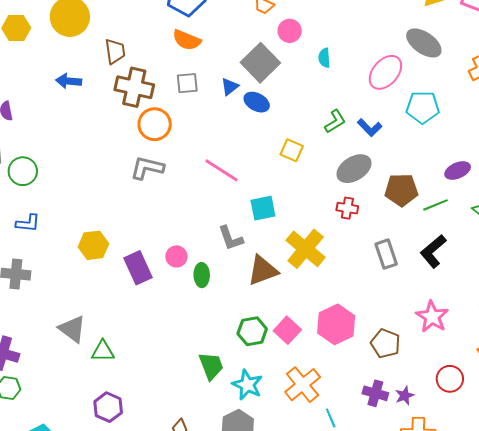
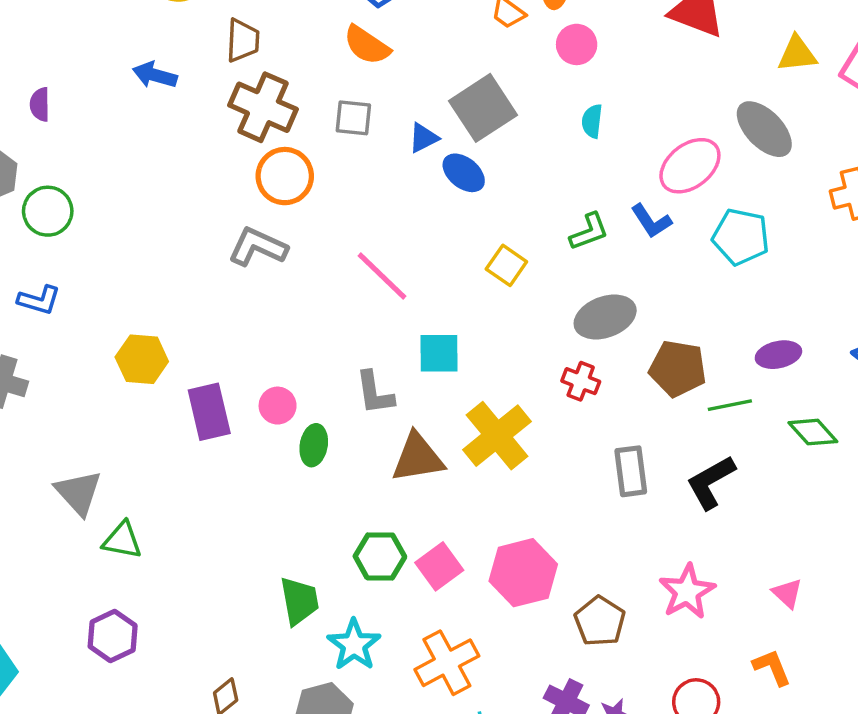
pink circle: (290, 31) -> (577, 44), moved
blue L-shape: (370, 128) -> (651, 221), moved

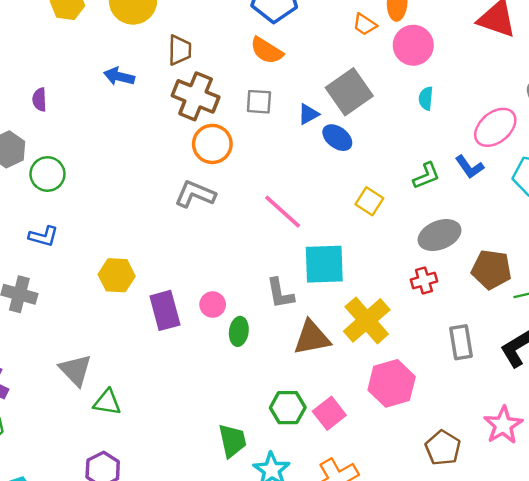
pink circle: (577, 44) -> (413, 45), size x1.4
cyan square: (439, 353) -> (324, 264), size x1.4
red cross: (581, 381) -> (424, 281), turned -35
pink hexagon: (523, 573) -> (392, 383), moved

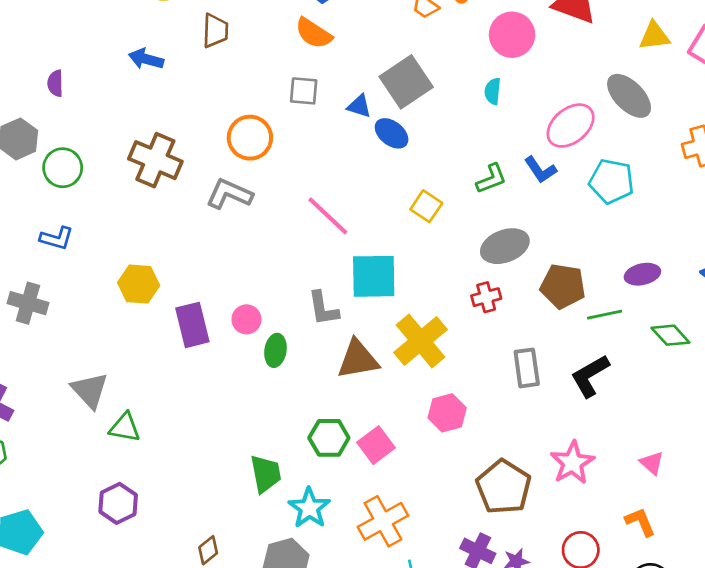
pink circle: (413, 45) -> (512, 35), moved
brown cross: (196, 96) -> (155, 160), moved
blue triangle: (308, 114) -> (359, 106), turned 45
pink hexagon: (392, 383) -> (447, 413), size x0.7
brown pentagon: (443, 448) -> (504, 487), size x1.4

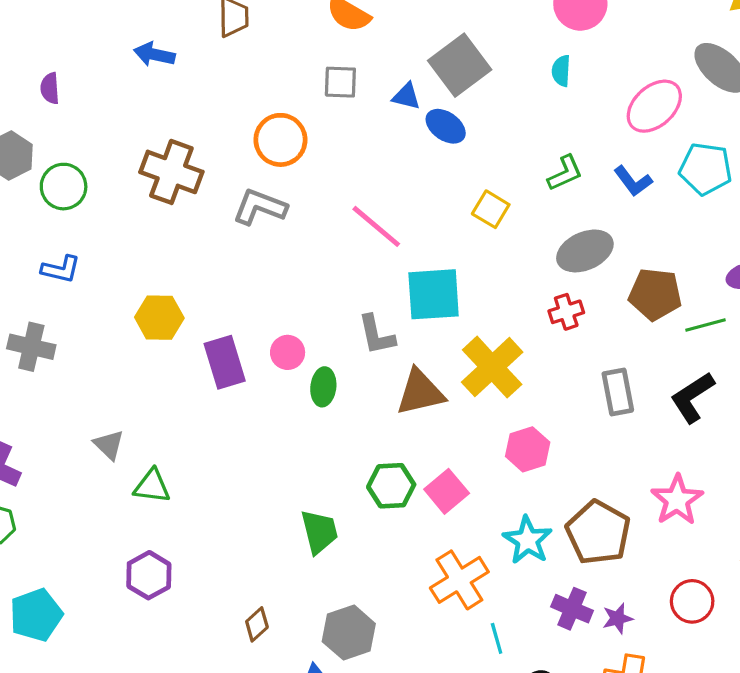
blue L-shape: (540, 170) -> (633, 181), moved
gray triangle: (90, 390) -> (109, 445), size x0.7
cyan star: (309, 508) -> (528, 540), moved

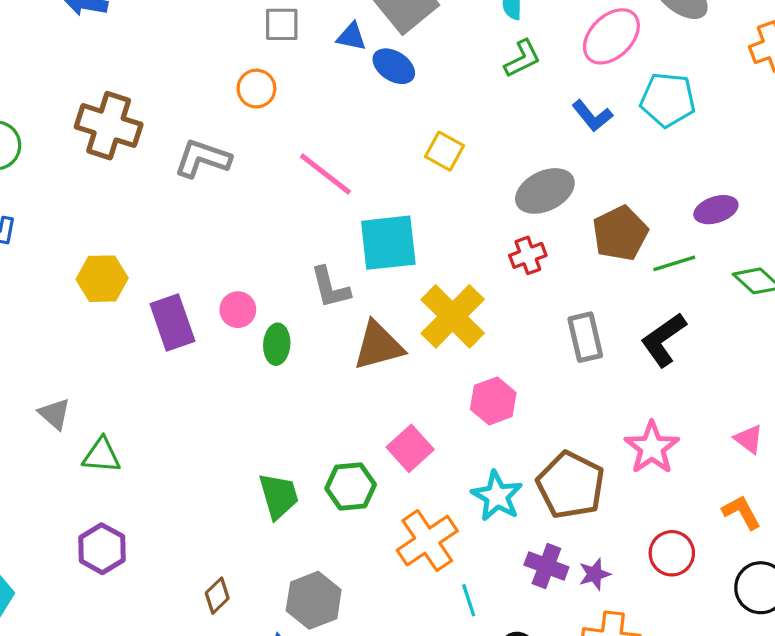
orange circle: (280, 140) -> (256, 89), moved, size x0.7
green L-shape: (565, 173) -> (522, 59), moved
brown pentagon: (655, 294) -> (620, 233), turned -30
green hexagon: (391, 486) -> (351, 487), moved

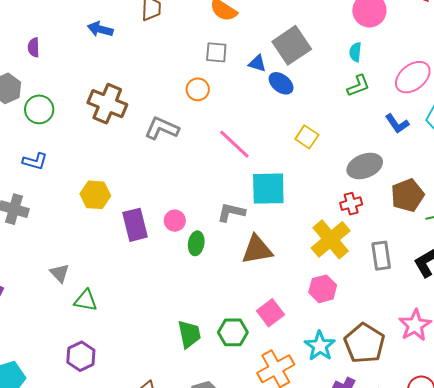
gray L-shape: (330, 288) -> (231, 212), turned 112
yellow cross: (453, 316) -> (331, 239), moved

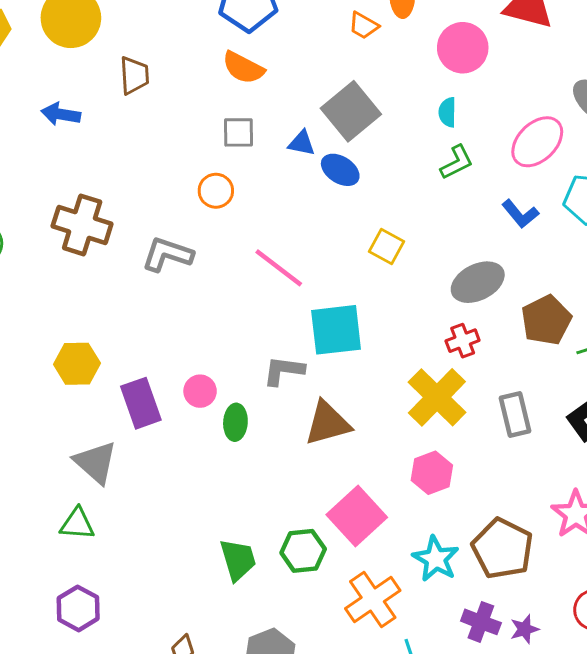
gray triangle: (60, 273) -> (96, 462), moved, size x1.5
pink square: (270, 313) -> (357, 516), size x1.4

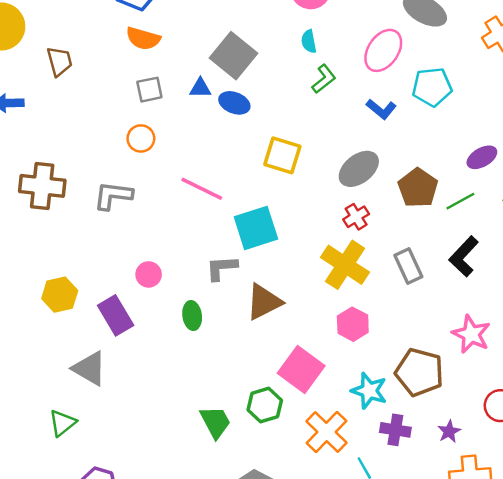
yellow square: (387, 247) -> (282, 155), size x1.4
pink circle: (200, 391) -> (149, 274), moved
green triangle: (77, 524) -> (62, 423), moved, turned -32
purple cross: (481, 622) -> (395, 430), moved

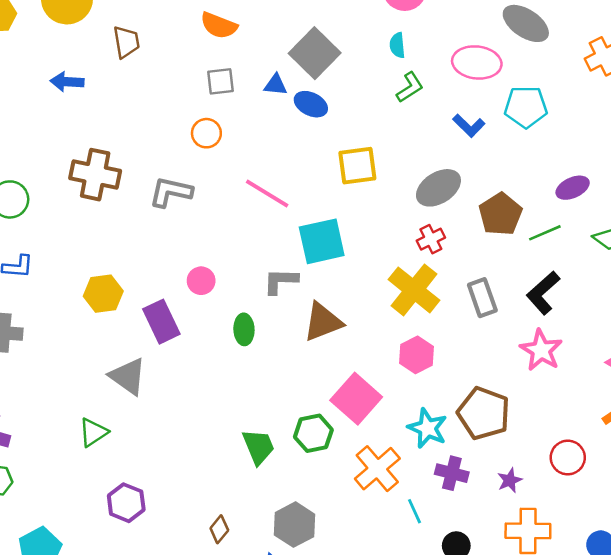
pink ellipse: (383, 50) -> (477, 62), turned 57
yellow square: (282, 155) -> (357, 166), turned -30
pink star: (471, 334) -> (541, 350), moved

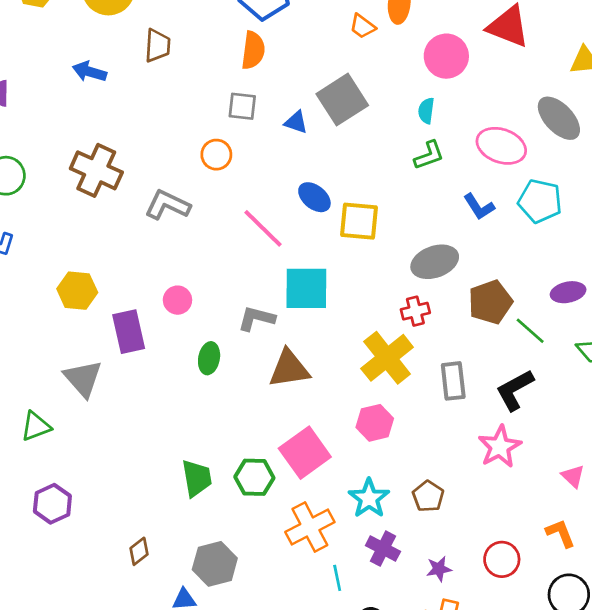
orange semicircle: (219, 26) -> (253, 50), turned -117
blue ellipse: (311, 104) -> (314, 197), moved
green line: (545, 233) -> (530, 331), turned 52
brown pentagon: (484, 413) -> (428, 496), size x0.6

